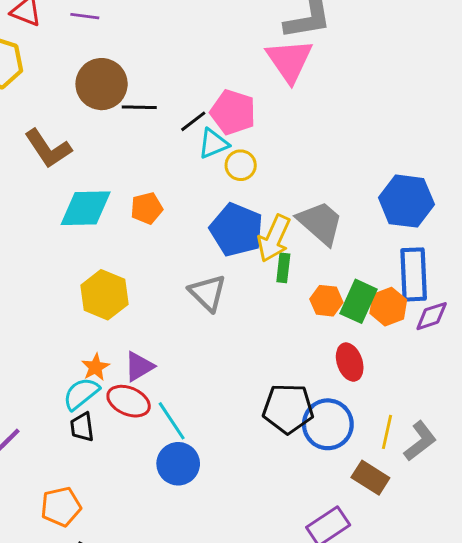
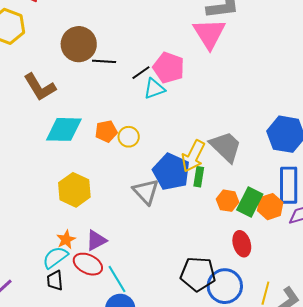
yellow circle: (241, 165) -> (129, 137), moved
blue pentagon: (237, 230) -> (171, 172), moved

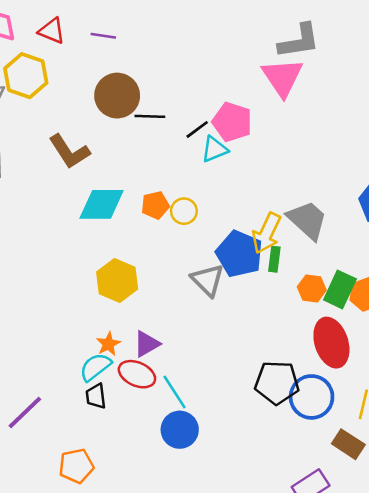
red ellipse: (242, 244) -> (331, 343), size x1.5

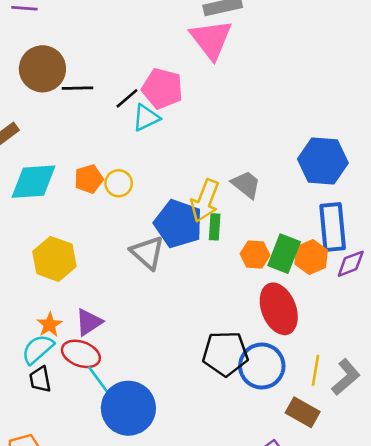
gray trapezoid: (307, 220) -> (246, 184), size x0.7
cyan line: (175, 392) -> (100, 382), moved
blue circle: (180, 430) -> (128, 408), size x1.4

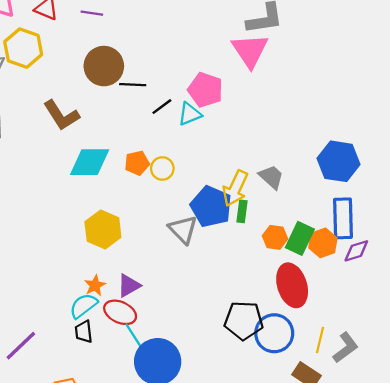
black line: (127, 98) -> (162, 107), moved

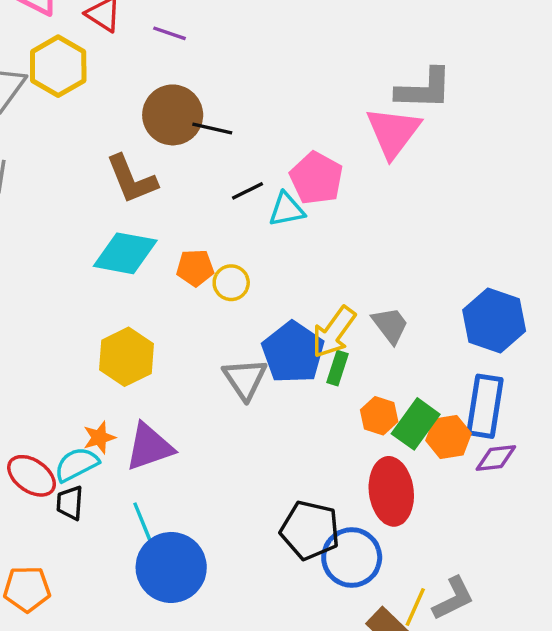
black line: (133, 85) -> (212, 129), moved
brown L-shape: (61, 115) -> (132, 179), moved
purple triangle: (129, 286) -> (149, 447), size x1.4
red ellipse: (120, 312) -> (32, 476), moved
yellow line: (320, 340) -> (415, 607), moved

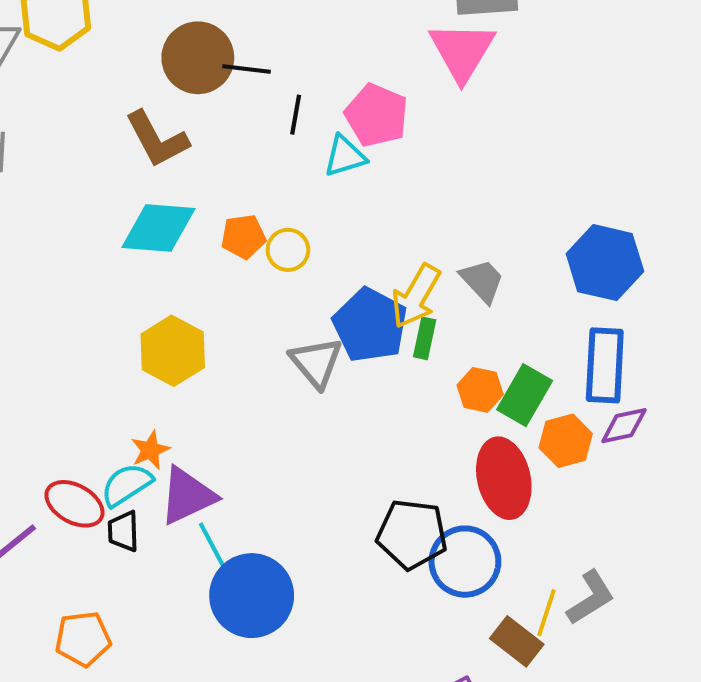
black line: (248, 191) -> (296, 115), moved, turned -48
orange hexagon: (448, 437) -> (566, 441), moved
purple triangle: (149, 447) -> (187, 496), moved

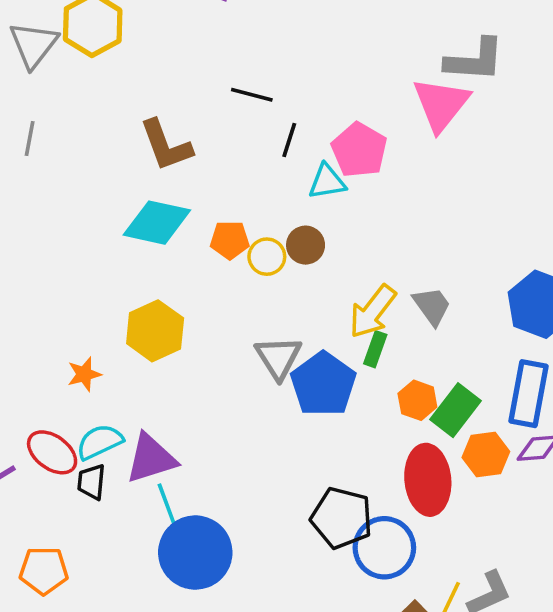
brown circle: (198, 58) -> (306, 245), moved, size x0.6
blue pentagon: (370, 325) -> (323, 384), moved
orange star: (150, 450) -> (84, 374), moved

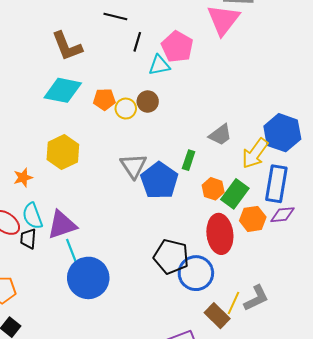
gray trapezoid: (432, 306) -> (220, 135), turned 90
yellow arrow: (373, 312) -> (255, 153), moved
cyan semicircle: (100, 442) -> (32, 216), turned -84

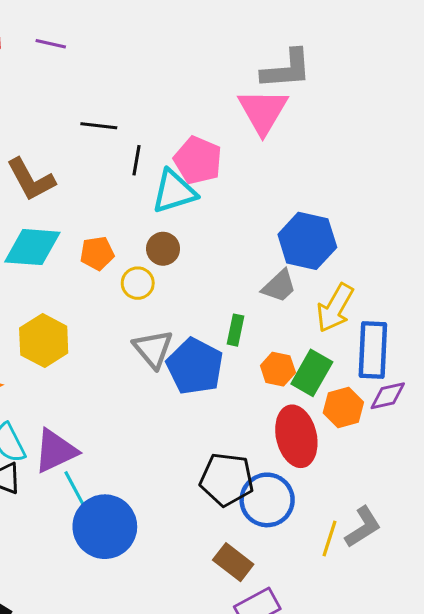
cyan triangle: (159, 65) -> (174, 192), size x1.4
yellow circle: (126, 109) -> (138, 283), moved
blue hexagon: (282, 133) -> (307, 241), moved
brown rectangle: (217, 316) -> (233, 562), moved

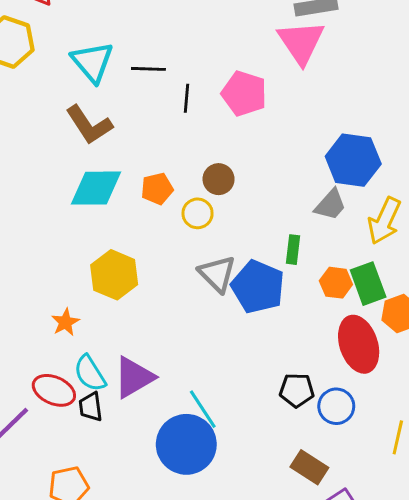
cyan triangle: (174, 192) -> (92, 62), moved, turned -48
green rectangle: (312, 373) -> (368, 284), turned -45
black pentagon: (227, 479) -> (297, 390), size x0.7
cyan line: (76, 492) -> (203, 409), moved
blue circle: (267, 500) -> (336, 406), size x0.7

